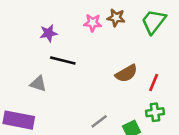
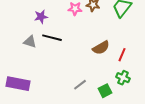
gray triangle: (38, 84) -> (30, 42), moved
green cross: (155, 112) -> (123, 78), turned 32

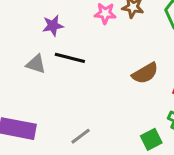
gray line: (80, 85) -> (81, 136), moved

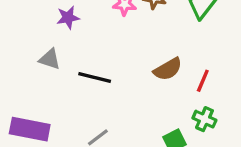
black line: (70, 58) -> (95, 77), moved

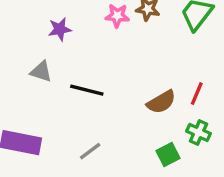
brown semicircle: (168, 69) -> (161, 102), moved

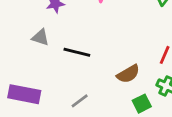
brown semicircle: (161, 102) -> (128, 74), moved

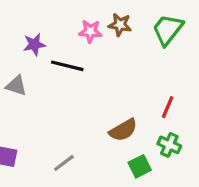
black line: (77, 52) -> (67, 66), moved

